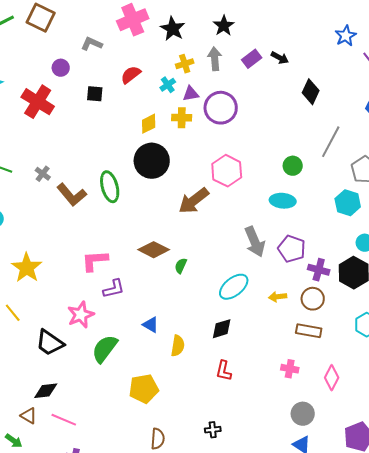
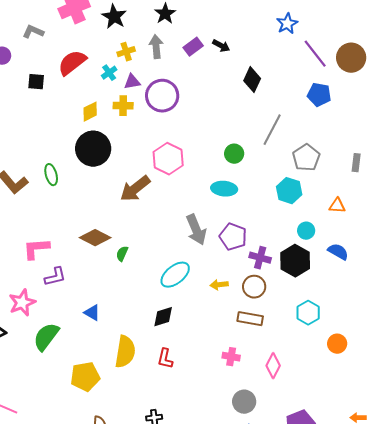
red semicircle: (131, 75) -> (72, 63), size x1.4
green ellipse: (110, 187) -> (51, 175), size x0.7
yellow semicircle: (178, 346) -> (125, 352), moved, size x1.5

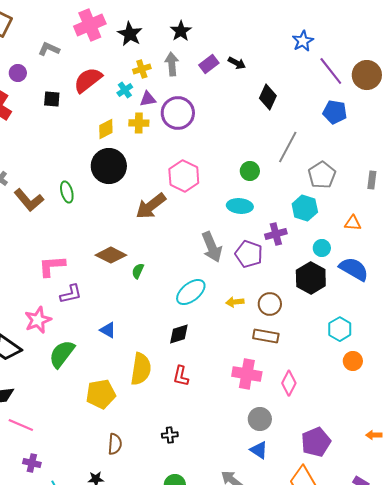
blue semicircle: (338, 252) -> (354, 269), size x1.4
purple cross: (260, 258) -> (276, 234), moved, turned -30
cyan hexagon: (308, 313) -> (340, 329), moved
pink cross: (231, 357) -> (247, 374), size x1.6

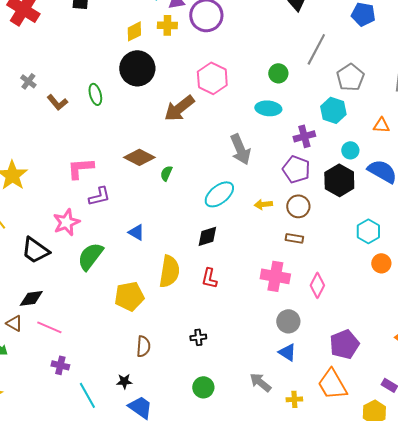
brown L-shape: (29, 200) -> (57, 102), size x0.7
purple pentagon: (249, 254) -> (296, 169), moved
brown rectangle: (266, 336) -> (294, 238), size x0.7

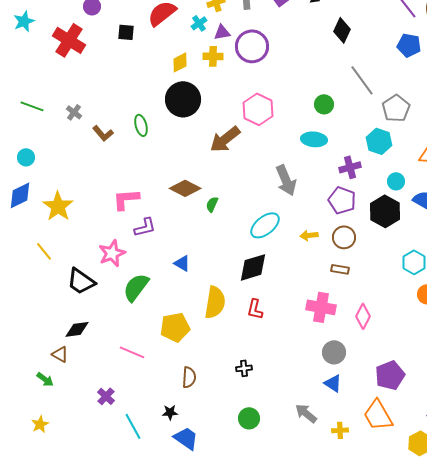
gray line: (316, 49) -> (362, 80), turned -64
black diamond: (207, 236) -> (253, 267), size x1.4
pink line: (49, 327) -> (132, 352), moved
purple cross: (60, 365) -> (106, 396), turned 30

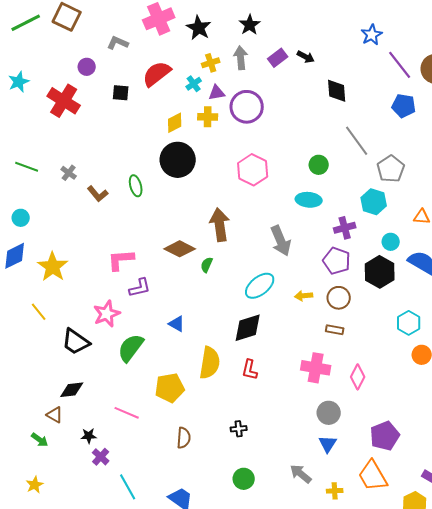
black diamond: (342, 30) -> (337, 91), turned -30
brown arrow: (225, 139) -> (220, 225), moved, turned 120
blue triangle: (333, 383) -> (328, 444), turned 30
black star: (170, 412) -> (89, 436), moved

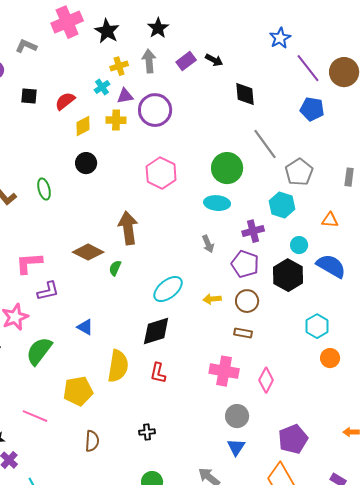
red semicircle: (157, 74) -> (65, 101), moved, size x0.7
black circle: (178, 160) -> (86, 163), size x0.6
green circle: (319, 165) -> (227, 168), size x1.6
gray arrow: (281, 241) -> (208, 244), moved, size x0.6

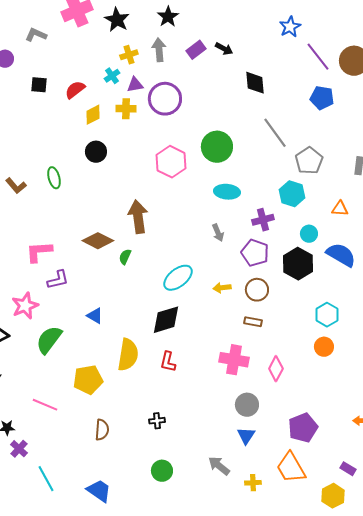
green circle: (227, 168) -> (217, 147), moved
orange circle: (330, 358) -> (324, 347), moved

